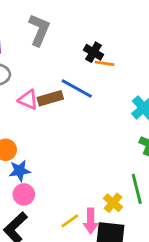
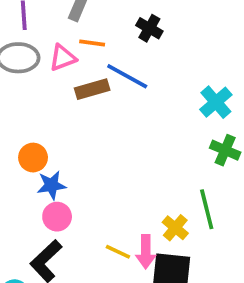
orange line: (105, 63) -> (92, 43), moved
pink triangle: (28, 100) -> (63, 58), moved, turned -45
yellow line: (70, 221) -> (118, 252), turned 60

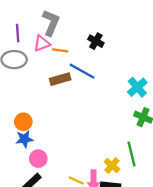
pink triangle: (63, 58) -> (42, 43), moved
blue star: (51, 185) -> (24, 139), moved

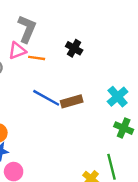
blue line: (82, 71) -> (46, 98), moved
brown rectangle: (60, 79) -> (72, 101), moved

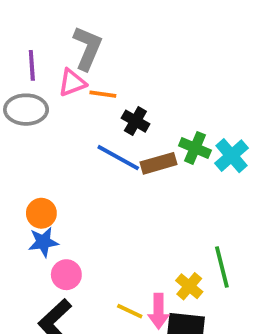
black cross: (74, 48) -> (135, 121), moved
green cross: (124, 128) -> (195, 148), moved

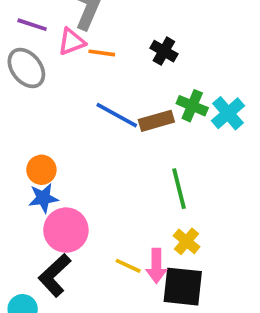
purple line: (32, 65) -> (32, 25), turned -68
gray ellipse: (26, 110) -> (26, 68), turned 51
black cross: (135, 121) -> (164, 51), moved
green line: (222, 267) -> (179, 189), moved
pink circle: (66, 275) -> (66, 230), size x1.5

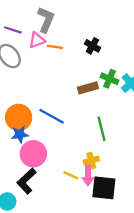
blue line: (117, 115) -> (52, 116), moved
orange circle: (41, 170) -> (19, 117), size x1.5
yellow cross: (187, 241) -> (91, 161), moved, turned 35

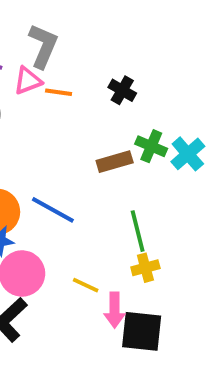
yellow cross: (91, 161) -> (145, 268), moved
yellow line: (71, 175) -> (86, 285), moved

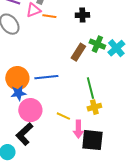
black cross: (122, 90) -> (82, 15), turned -32
brown rectangle: (115, 162) -> (78, 52), turned -42
blue line: (53, 210) -> (46, 77), turned -35

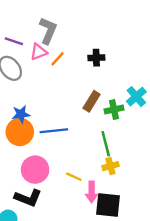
orange line: (49, 16) -> (57, 59), turned -56
green cross: (97, 44) -> (114, 110), moved, turned -35
blue star: (18, 93) -> (21, 114), moved
black L-shape: (24, 134) -> (28, 198), turned -115

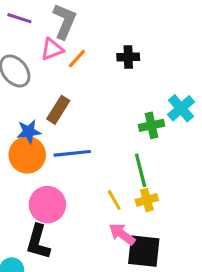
purple line: (14, 41) -> (19, 18), moved
brown rectangle: (92, 101) -> (58, 110), moved
yellow line: (74, 177) -> (114, 200), moved, turned 35
pink arrow: (92, 192) -> (122, 234), turned 126
black L-shape: (28, 198) -> (38, 242), turned 84

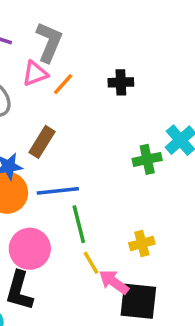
green line: (141, 170) -> (79, 224), moved
yellow line: (114, 200) -> (91, 263), moved

